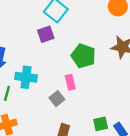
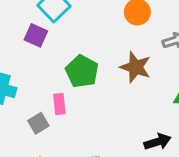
purple square: (46, 34) -> (36, 35), turned 35

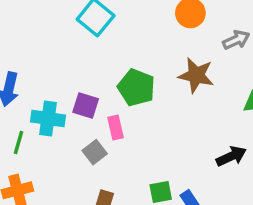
purple square: (36, 35) -> (86, 106), moved

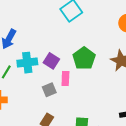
cyan cross: (48, 119) -> (27, 63), turned -30

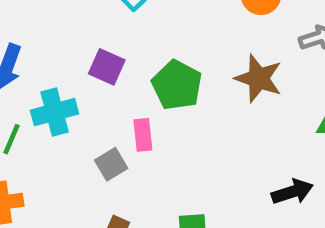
purple square: (51, 61) -> (107, 67), moved

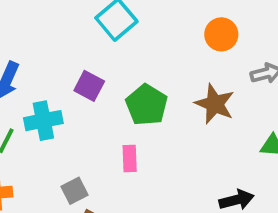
pink rectangle: (143, 135) -> (130, 159), moved
gray square: (111, 164) -> (75, 191), moved

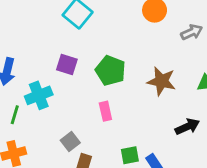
brown star: (215, 104) -> (161, 81), moved

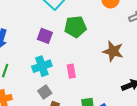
green pentagon: (110, 71) -> (75, 27), moved, turned -30
cyan cross: (39, 95) -> (42, 66), moved

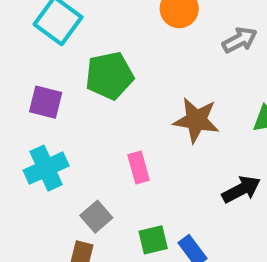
pink rectangle: (71, 71) -> (138, 168), moved
gray square: (45, 92) -> (96, 217), moved

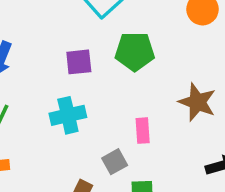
purple square: (46, 102) -> (79, 62), turned -32
gray square: (96, 217) -> (115, 162), moved

